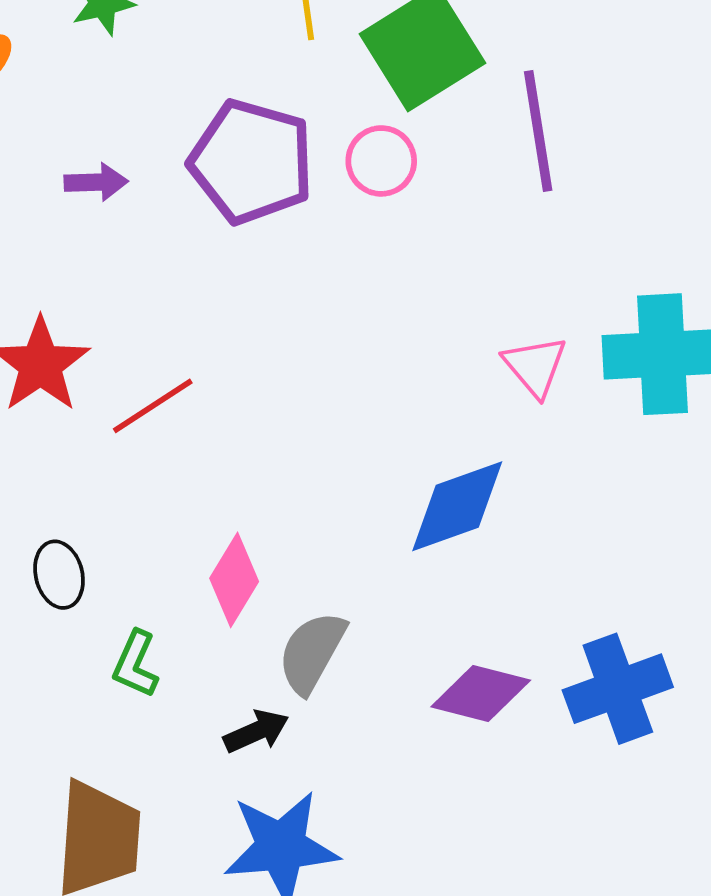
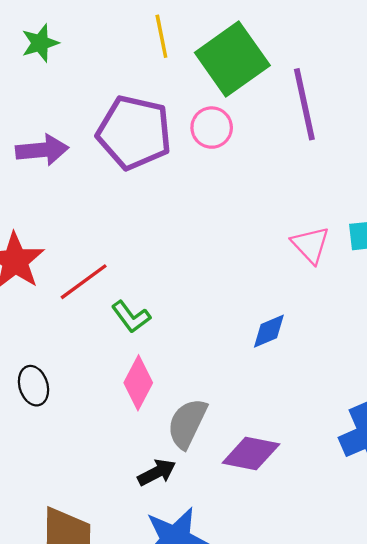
purple arrow: (96, 182) -> (42, 150), size x1.4
blue diamond: (457, 506) -> (269, 331), size x0.6
green L-shape: (135, 664) -> (131, 317), moved, turned -57
purple diamond: (481, 693) -> (251, 454), moved

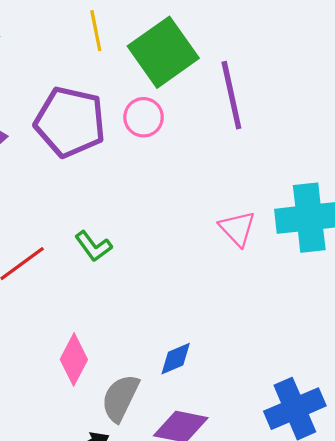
green L-shape: (131, 317) -> (93, 246), moved
blue diamond: (269, 331) -> (176, 359), moved

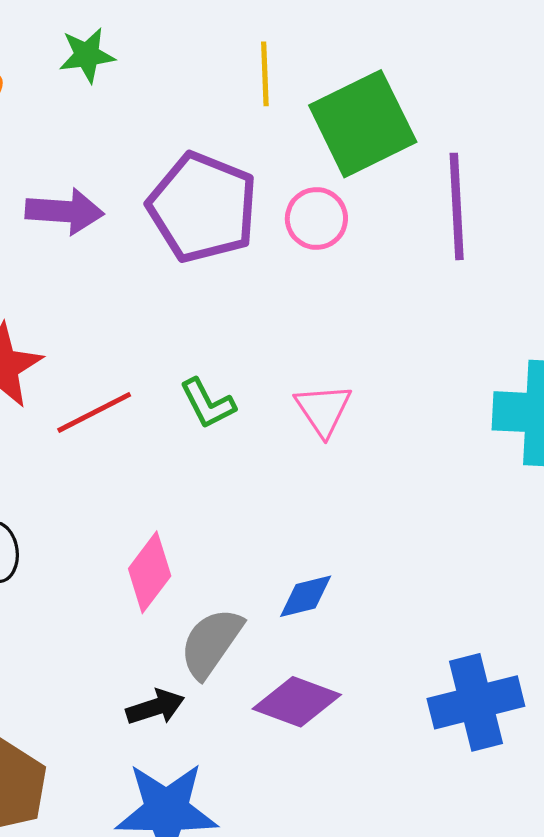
pink triangle: (237, 229) -> (323, 410), moved

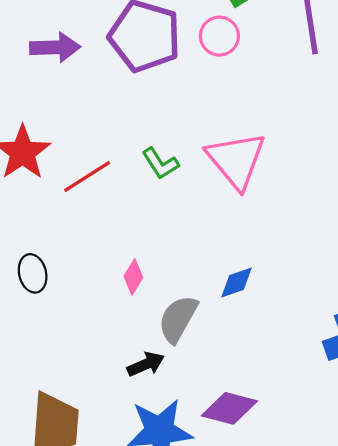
pink triangle: (323, 410) -> (236, 160), size x1.6
pink diamond: (150, 572) -> (133, 277), size x0.7
purple diamond: (297, 702) -> (229, 408), moved

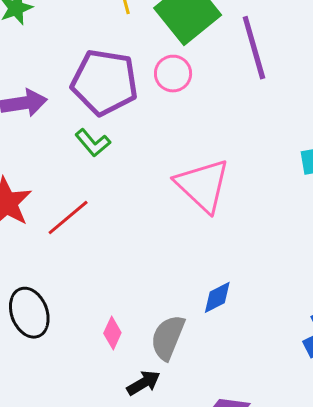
green L-shape: (160, 163) -> (93, 143), moved
black ellipse: (33, 273) -> (29, 313), size x1.4
pink diamond: (133, 277) -> (112, 333), moved

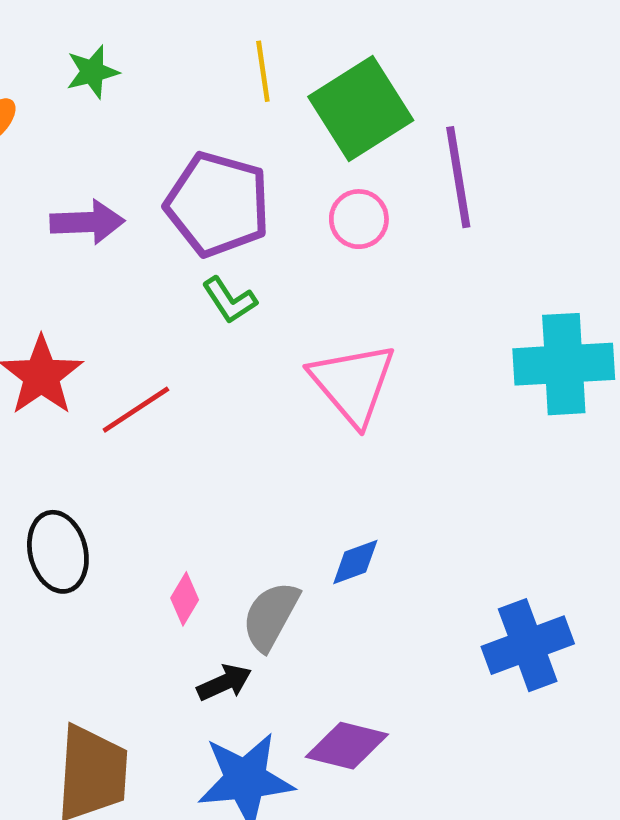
pink circle: (173, 74) -> (359, 219), moved
green L-shape: (93, 143) -> (229, 300), moved

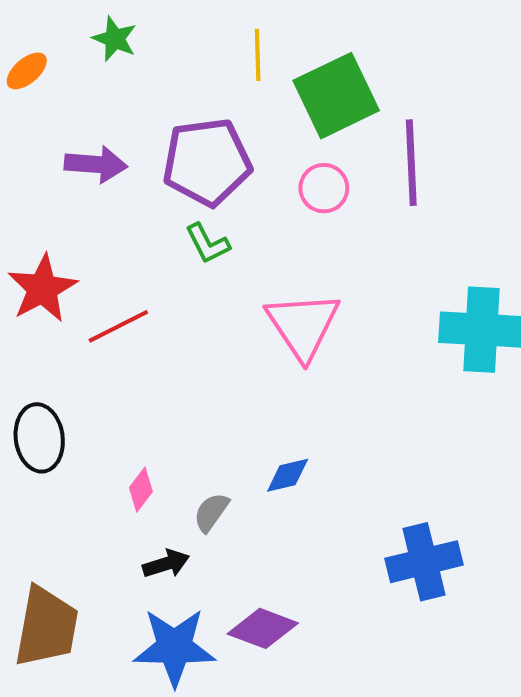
green star: (92, 72) -> (115, 39), turned 30
purple pentagon: (218, 204) -> (207, 162), turned -30
gray semicircle: (271, 616) -> (211, 512), size x0.7

